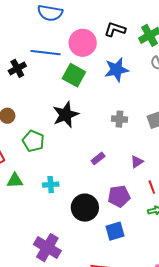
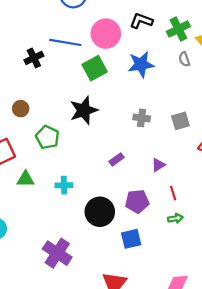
green square: (74, 75) -> (95, 68), turned 30

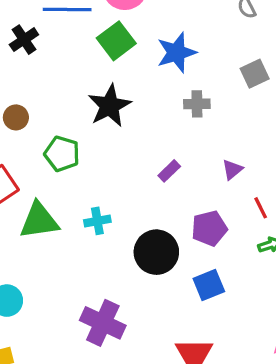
blue star: (141, 64) -> (176, 53), moved
gray square: (180, 121) -> (255, 74), moved
green triangle: (26, 179) -> (39, 221), size x1.5

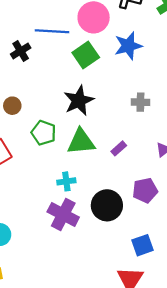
blue star: (176, 53) -> (128, 46), moved
green triangle: (39, 221) -> (81, 142), moved
blue square: (209, 285) -> (142, 245), moved
purple cross: (103, 323) -> (63, 214), moved

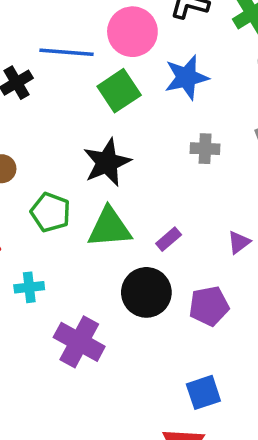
gray cross: (140, 102) -> (205, 149), moved
cyan cross: (66, 181) -> (29, 287), moved
black circle: (107, 205) -> (146, 292), moved

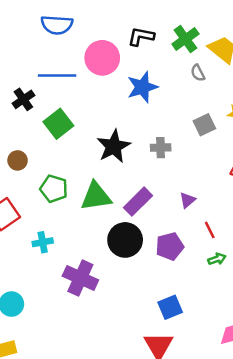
green square: (119, 91) -> (58, 124), moved
gray cross: (205, 149) -> (161, 148), moved
black star: (107, 162) -> (114, 146), moved
purple rectangle: (169, 239) -> (138, 202), size x1.6

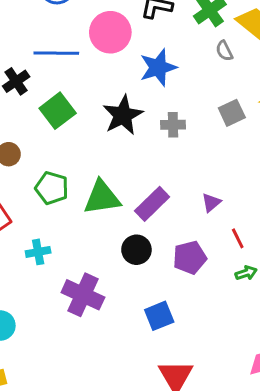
black star: (114, 146) -> (123, 115), moved
gray cross: (161, 148) -> (173, 125), moved
black circle: (125, 240) -> (136, 250), size x0.7
blue square: (170, 307) -> (159, 316), moved

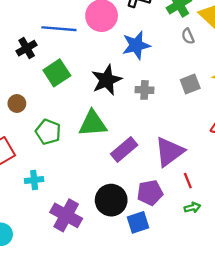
green triangle: (102, 197) -> (93, 124), moved
purple triangle: (211, 203) -> (169, 152), size x2.0
black circle: (136, 250) -> (111, 200), moved, size x1.4
blue square: (159, 316) -> (138, 222), moved

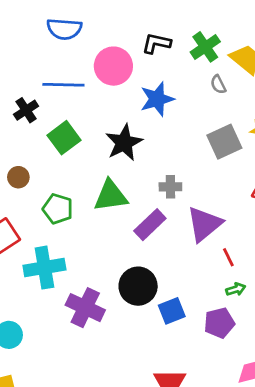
gray square: (190, 84) -> (224, 142), size x1.4
gray cross: (144, 90) -> (170, 187), moved
cyan cross: (34, 180) -> (44, 268), size x1.8
purple pentagon: (150, 193) -> (219, 323), moved

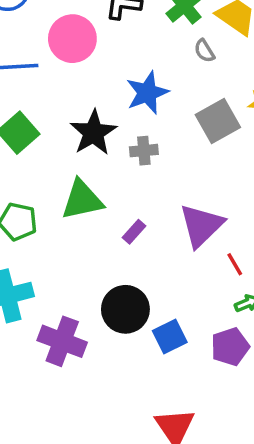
blue star: (157, 99) -> (147, 93), moved
gray cross: (170, 187) -> (144, 151), moved
purple rectangle: (150, 225) -> (134, 232), size x0.6

